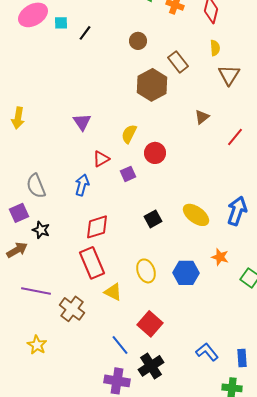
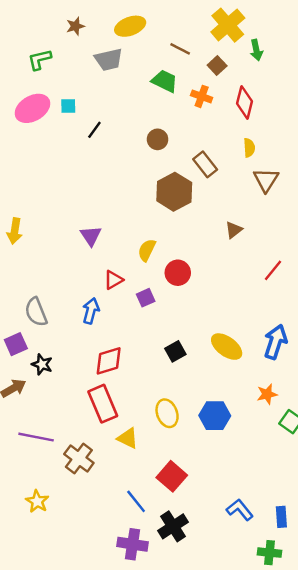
cyan square: (61, 23) -> (68, 106), moved
red line: (235, 137) -> (273, 270), moved
orange star: (220, 257) -> (267, 394), moved, turned -30

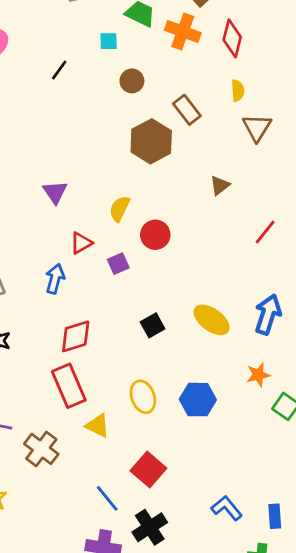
orange cross: (202, 96) -> (183, 32), size x1.4
cyan square: (68, 106) -> (109, 41), moved

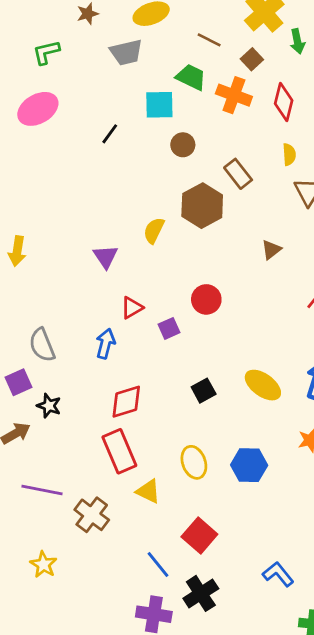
cyan square: (109, 41) -> (159, 105), size x1.6
yellow semicircle: (120, 209) -> (154, 230), moved

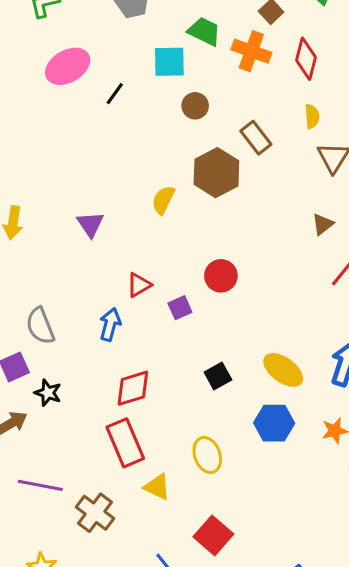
pink ellipse: (38, 109) -> (68, 66), moved
brown triangle: (271, 250) -> (323, 224), moved
purple triangle: (106, 257) -> (90, 224), moved
blue hexagon: (249, 465) -> (274, 423), moved

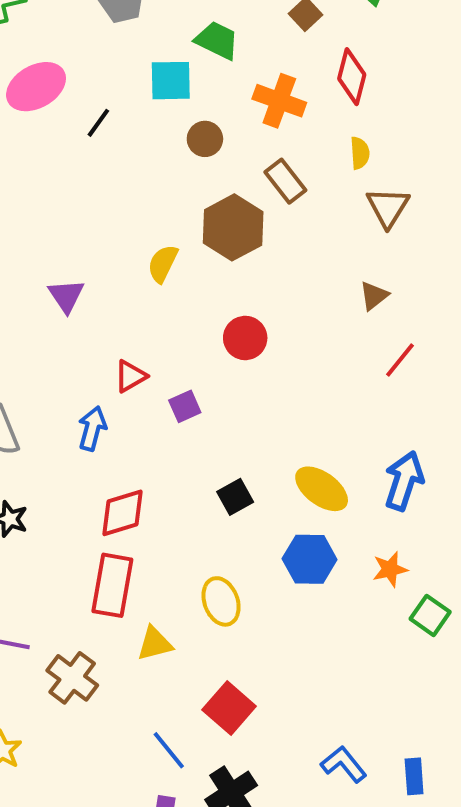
orange cross: (251, 51) -> (279, 101), moved
red circle: (221, 276) -> (245, 338), moved
red rectangle: (125, 443) -> (112, 585), turned 33
yellow triangle: (157, 487) -> (155, 644), turned -40

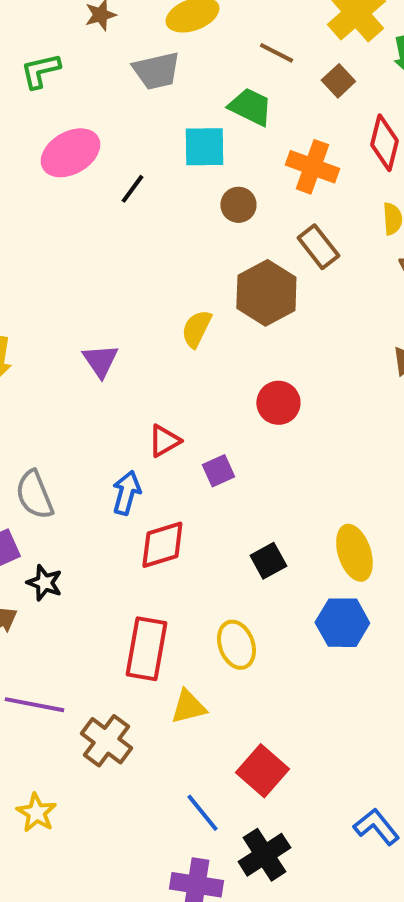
yellow ellipse: (322, 489) -> (354, 553), turned 36
red diamond: (122, 513) -> (162, 545), moved
yellow ellipse: (221, 601) -> (236, 645), moved

